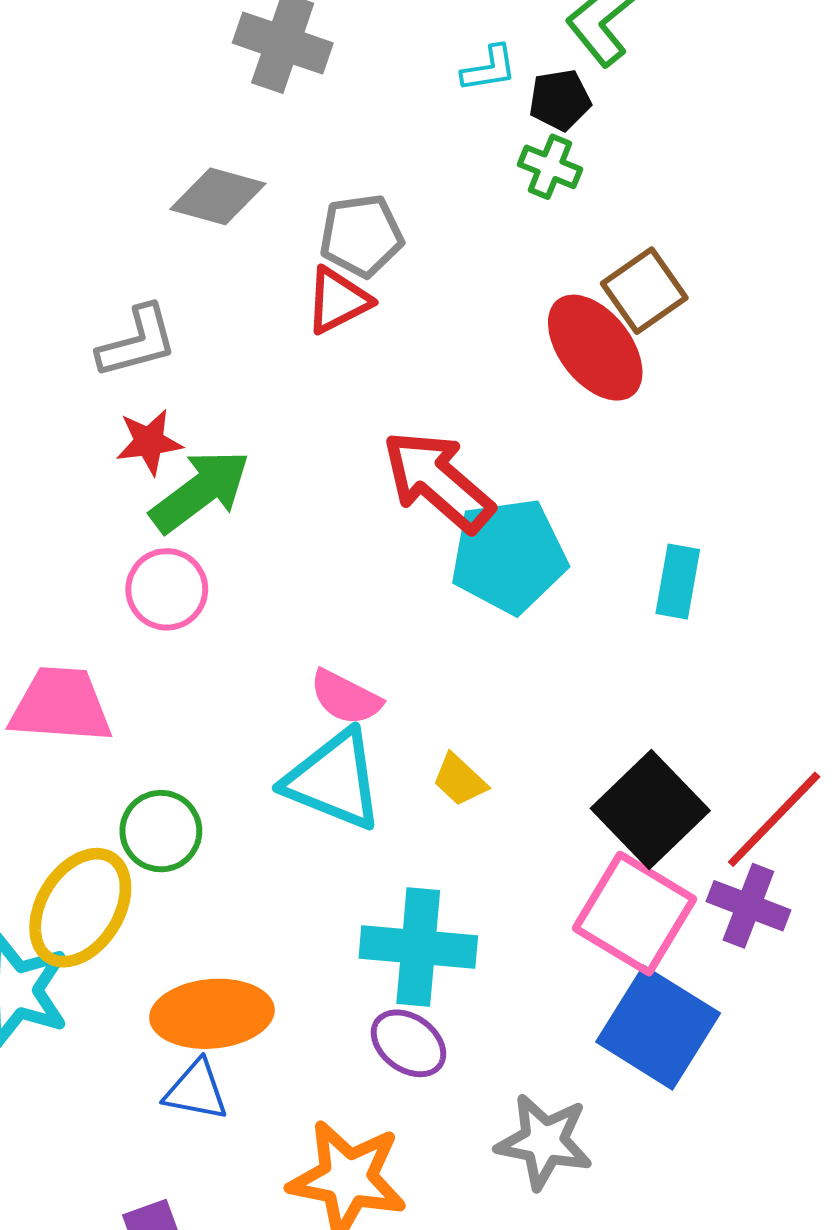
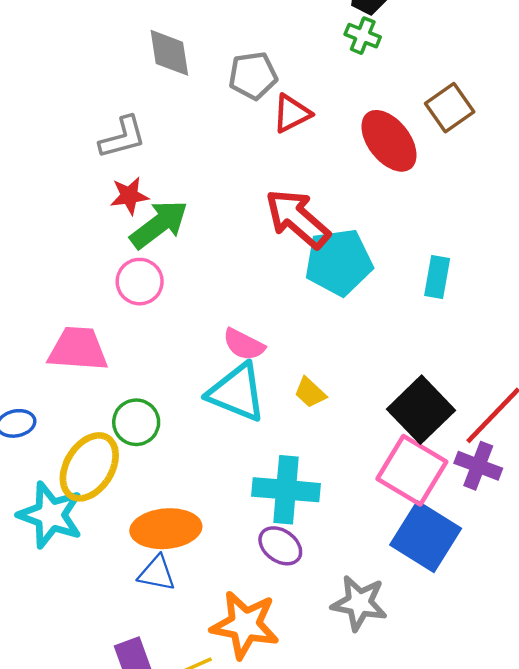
gray diamond: (218, 196) -> (169, 53), turned 66
brown square: (644, 291) -> (450, 108), moved
red triangle: (338, 300) -> (292, 113), moved

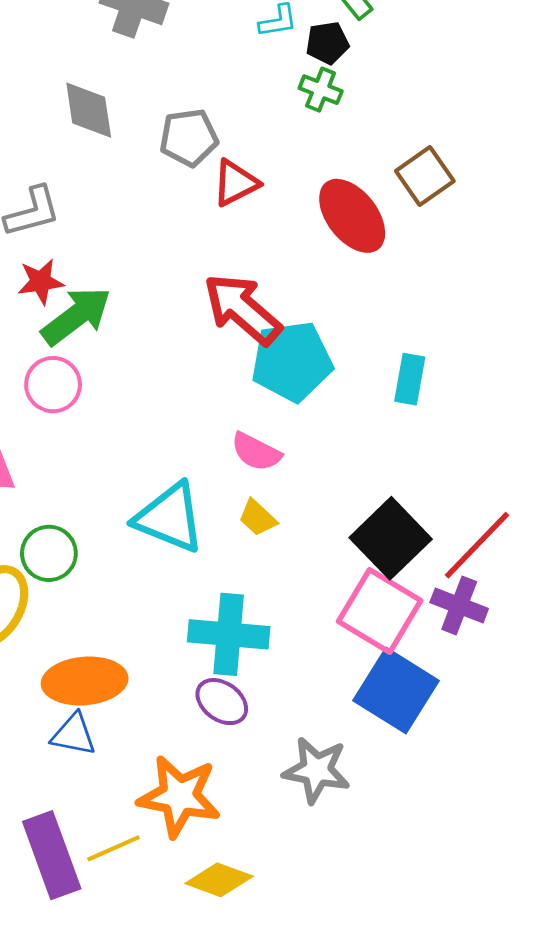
pink semicircle: (244, 344) -> (256, 452), moved

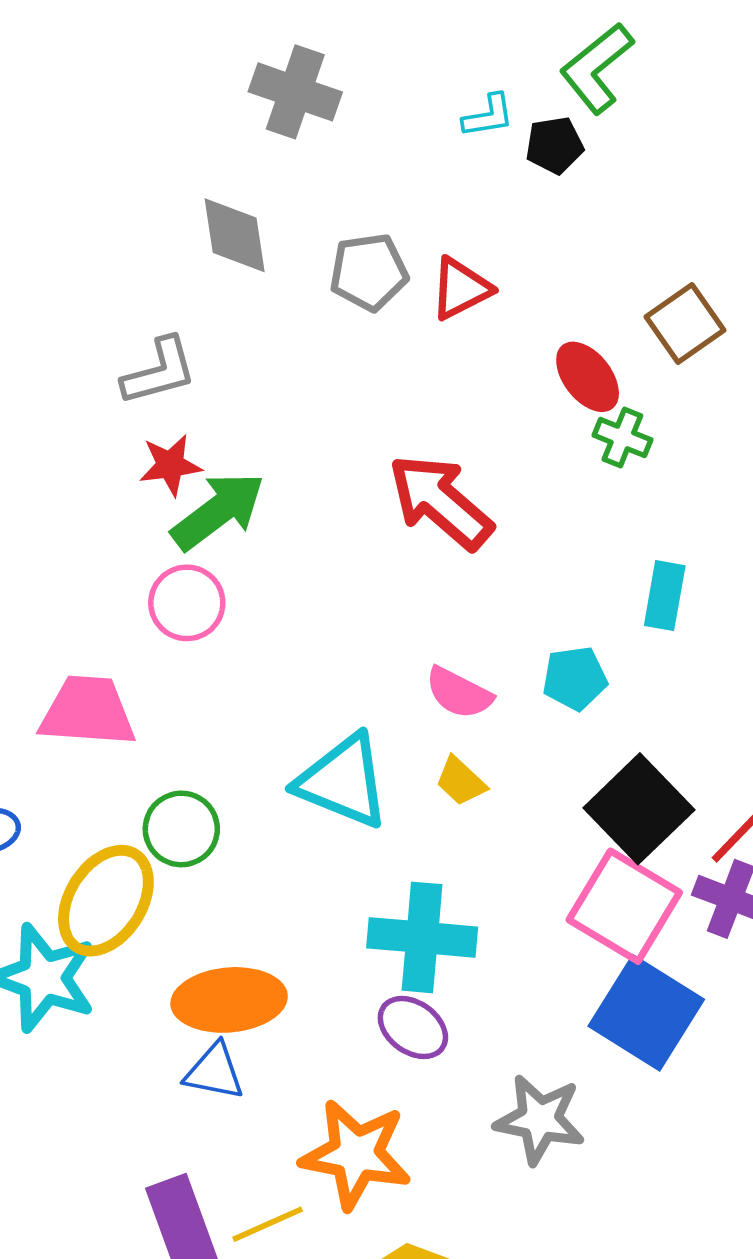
green cross: (321, 90) -> (622, 437), moved
red triangle: (236, 183) -> (461, 289), moved
red ellipse: (352, 216) -> (588, 377), size x0.7
cyan pentagon: (292, 361) -> (575, 678), moved, size x0.6

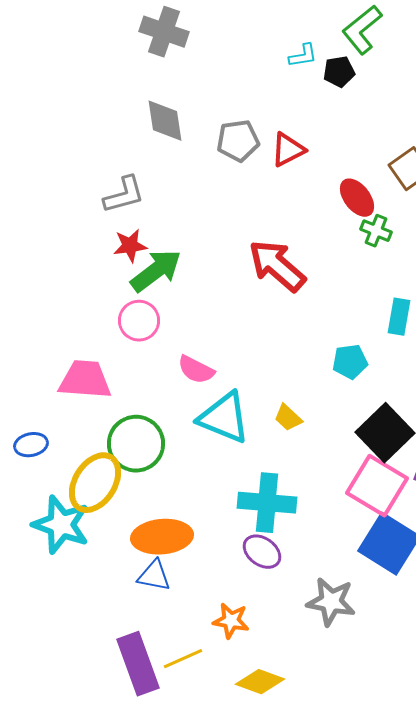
gray cross: (295, 92) -> (164, 32), moved
pink semicircle: (459, 693) -> (196, 370), moved
green circle: (181, 829) -> (136, 444), size x1.4
orange star: (356, 1154) -> (231, 621), size x0.6

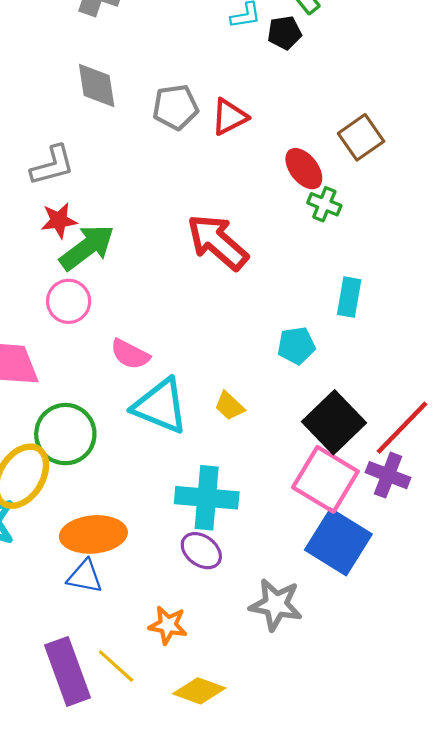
yellow line: (183, 659) -> (116, 666), turned 66

